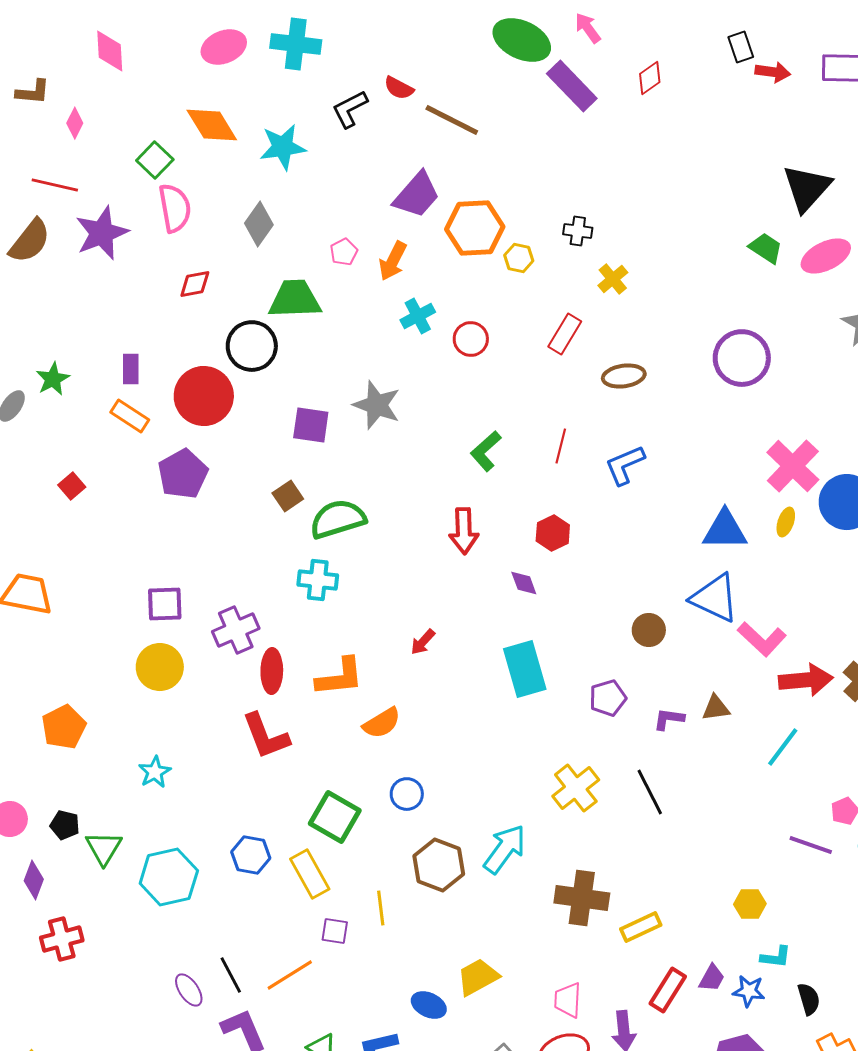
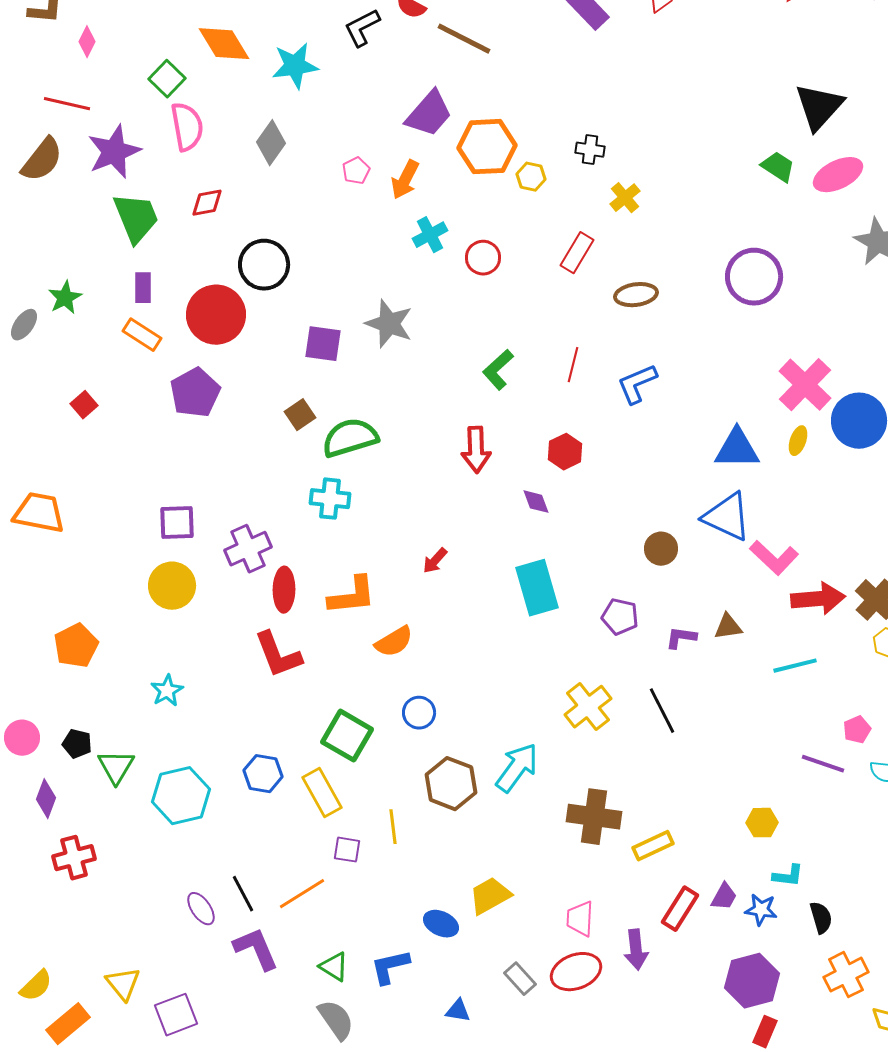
green trapezoid: (295, 299) -> (136, 218), moved, turned 70
purple pentagon: (608, 698) -> (620, 617), turned 30
cyan line: (783, 747) -> (795, 666), turned 39

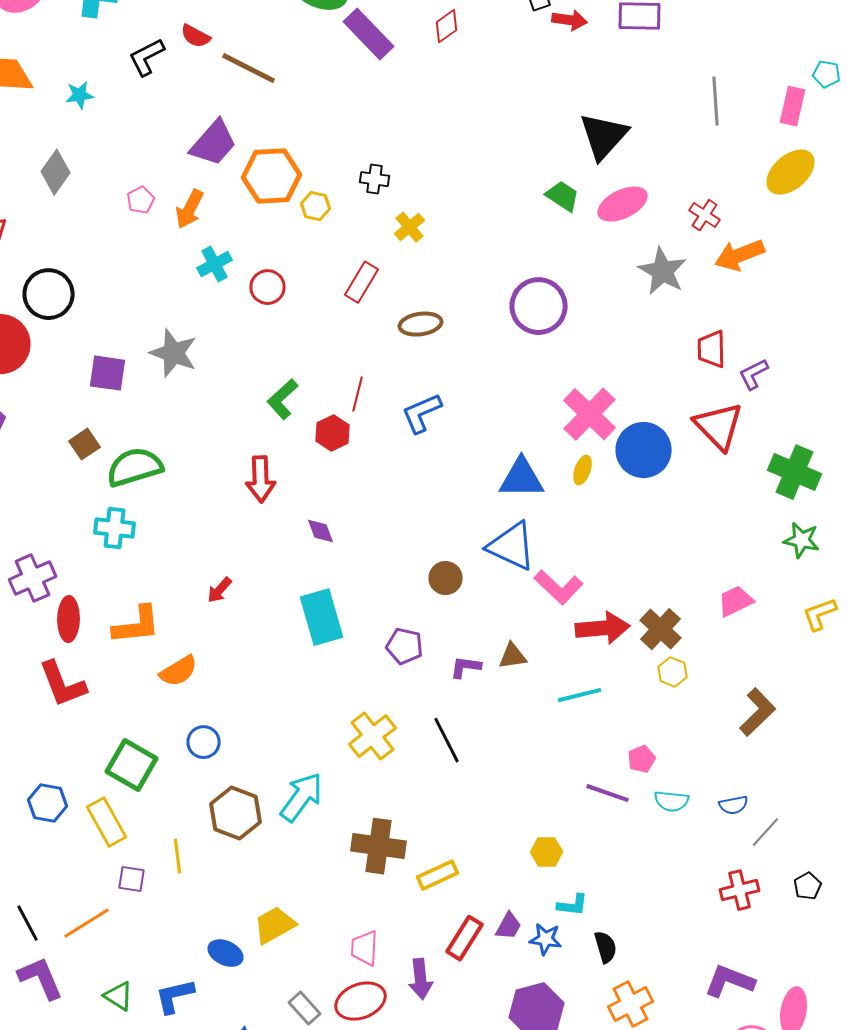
cyan star: (295, 66) -> (80, 95), size x0.6
red hexagon: (565, 452) -> (332, 433), moved

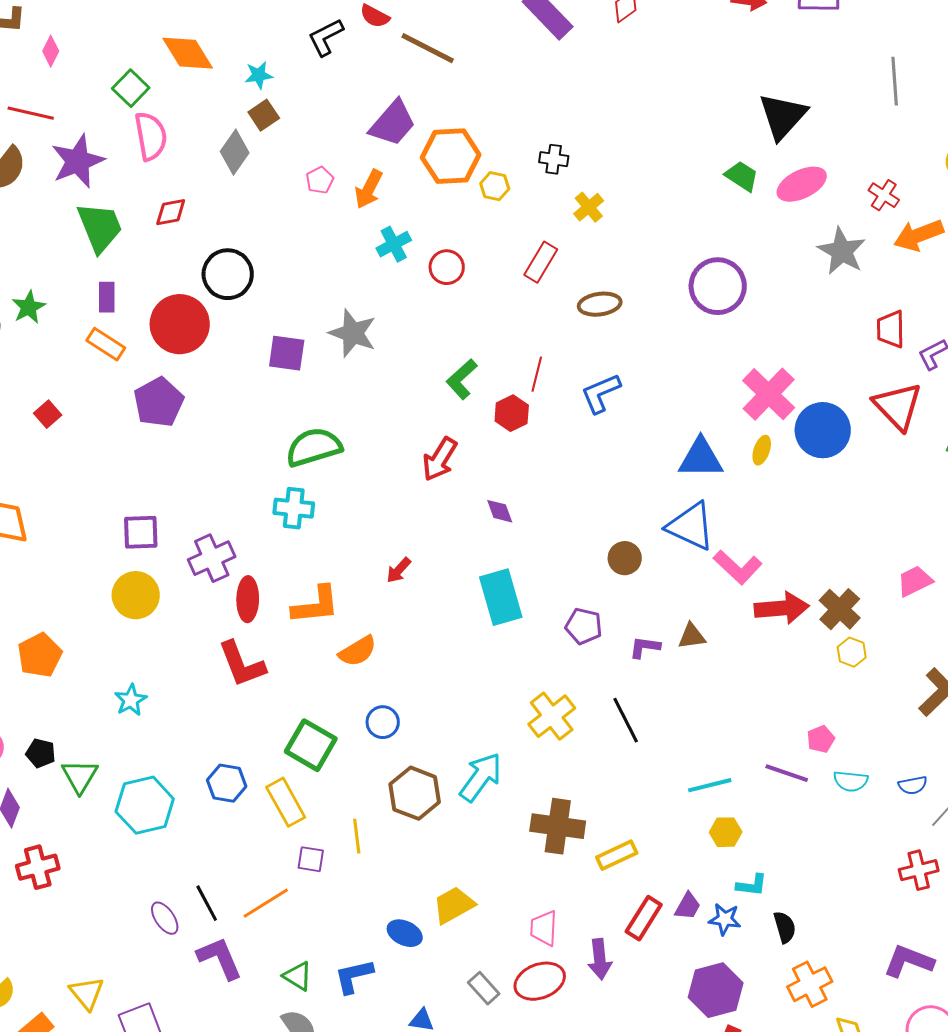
brown square: (84, 444) -> (264, 115), moved
red arrow: (260, 479) -> (440, 459), turned 33
cyan line: (580, 695) -> (710, 785), moved

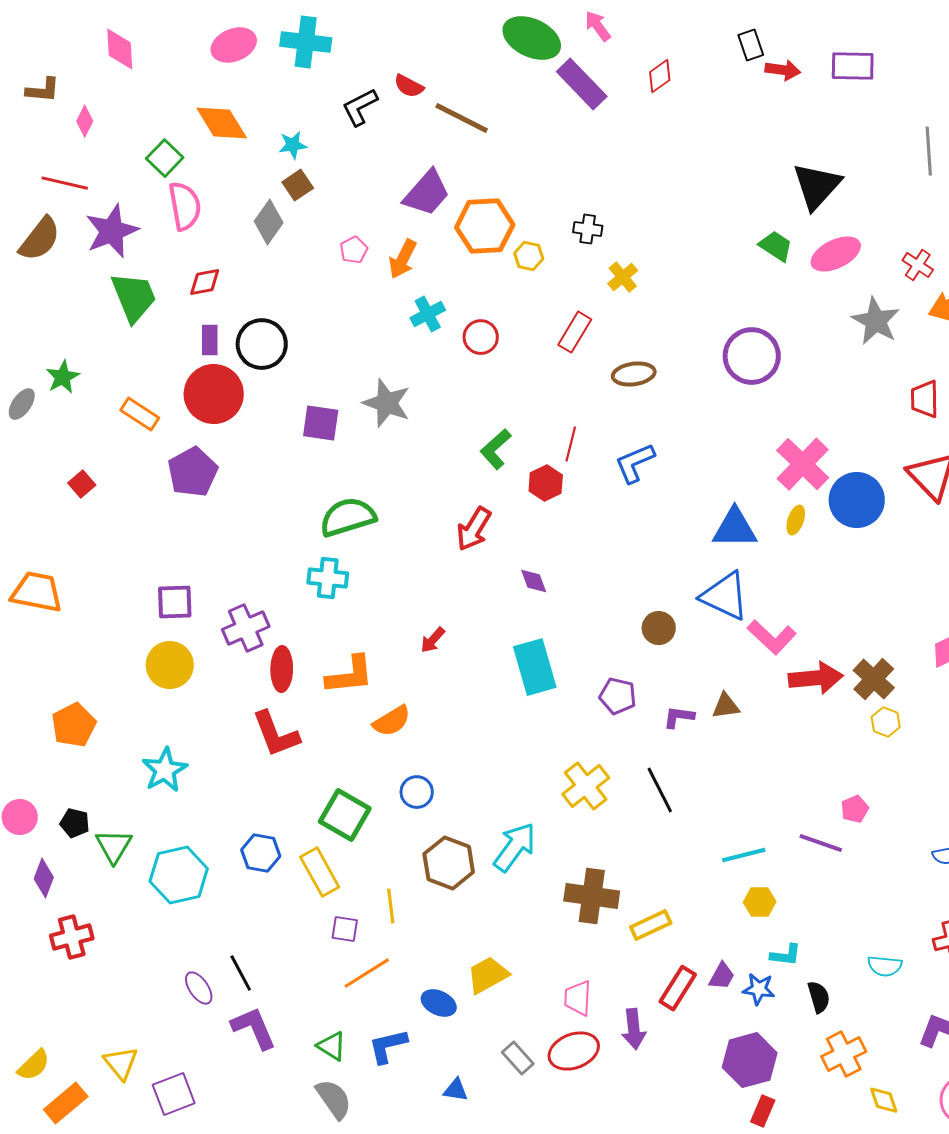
purple rectangle: (107, 297) -> (210, 340), moved
cyan star: (131, 700) -> (165, 770), size x1.4
cyan semicircle: (851, 781) -> (885, 966), moved
orange line: (266, 903) -> (367, 973), moved

